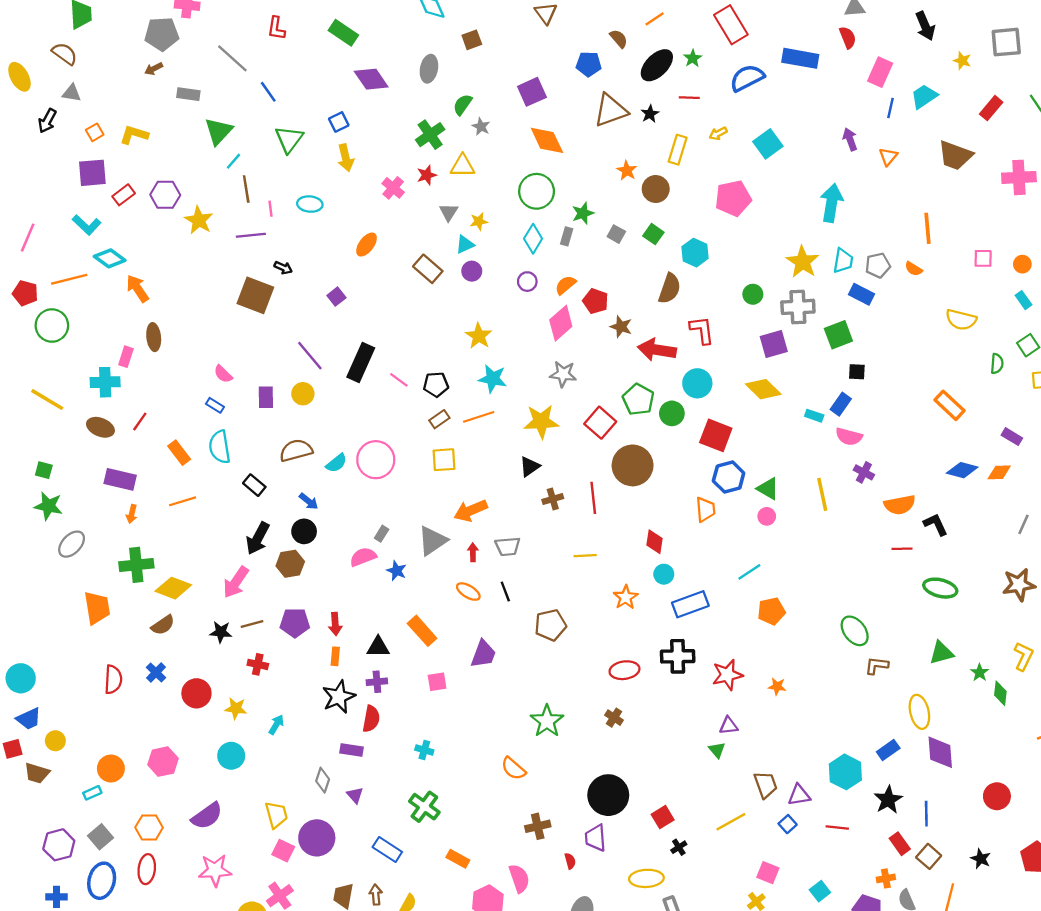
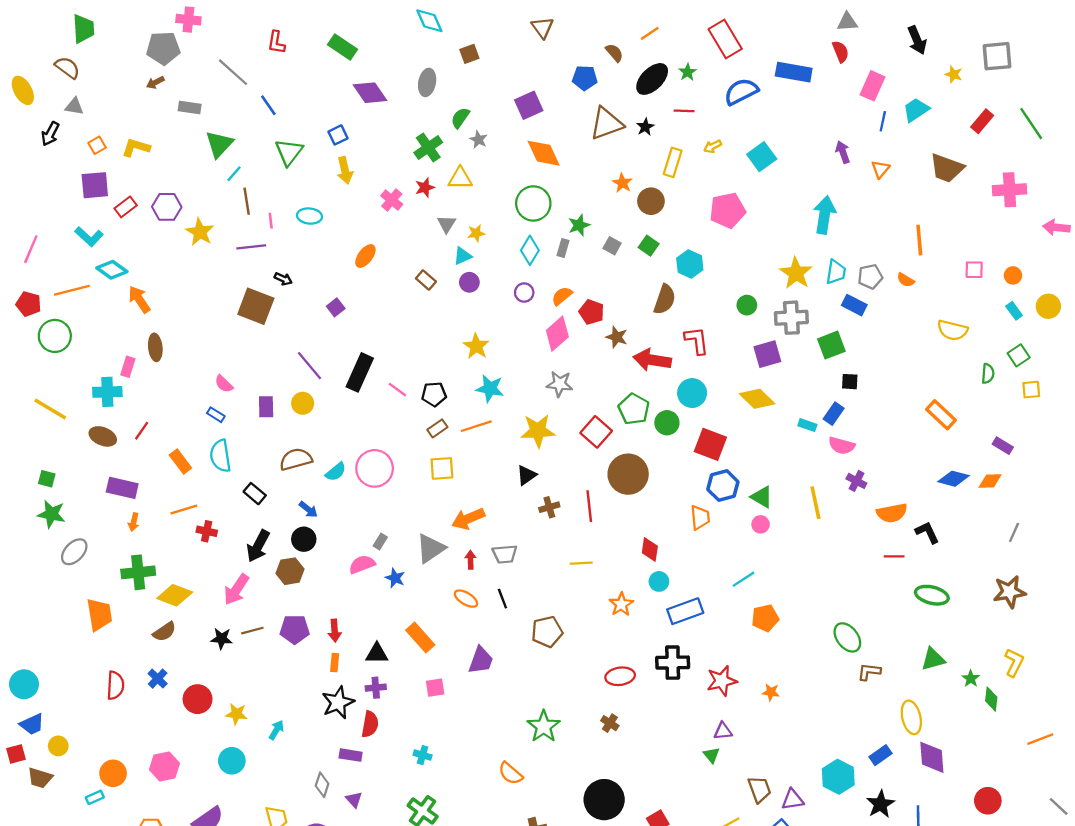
brown rectangle: (428, 269) -> (426, 280), size x0.7
red cross: (258, 664) -> (207, 531), moved

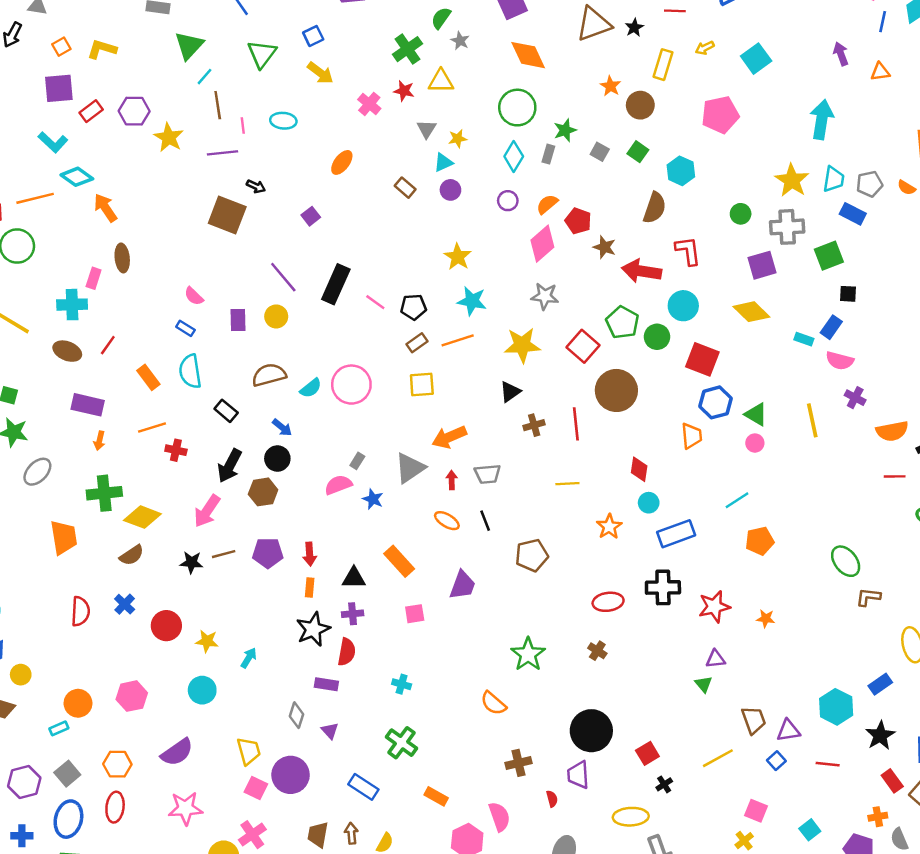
orange triangle: (880, 169) -> (880, 72), turned 42
yellow arrow: (345, 170) -> (320, 73), turned -40
red star: (425, 187) -> (404, 91), turned 30

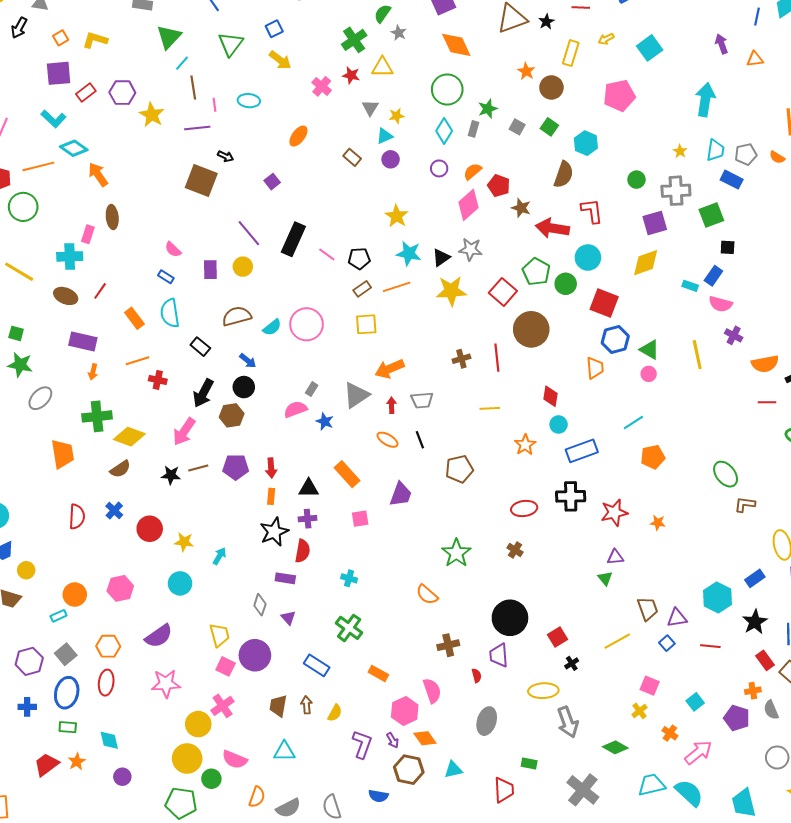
yellow star: (792, 180) -> (680, 151), size x0.5
yellow diamond: (751, 312) -> (646, 263), turned -64
black triangle: (510, 392) -> (441, 257), moved

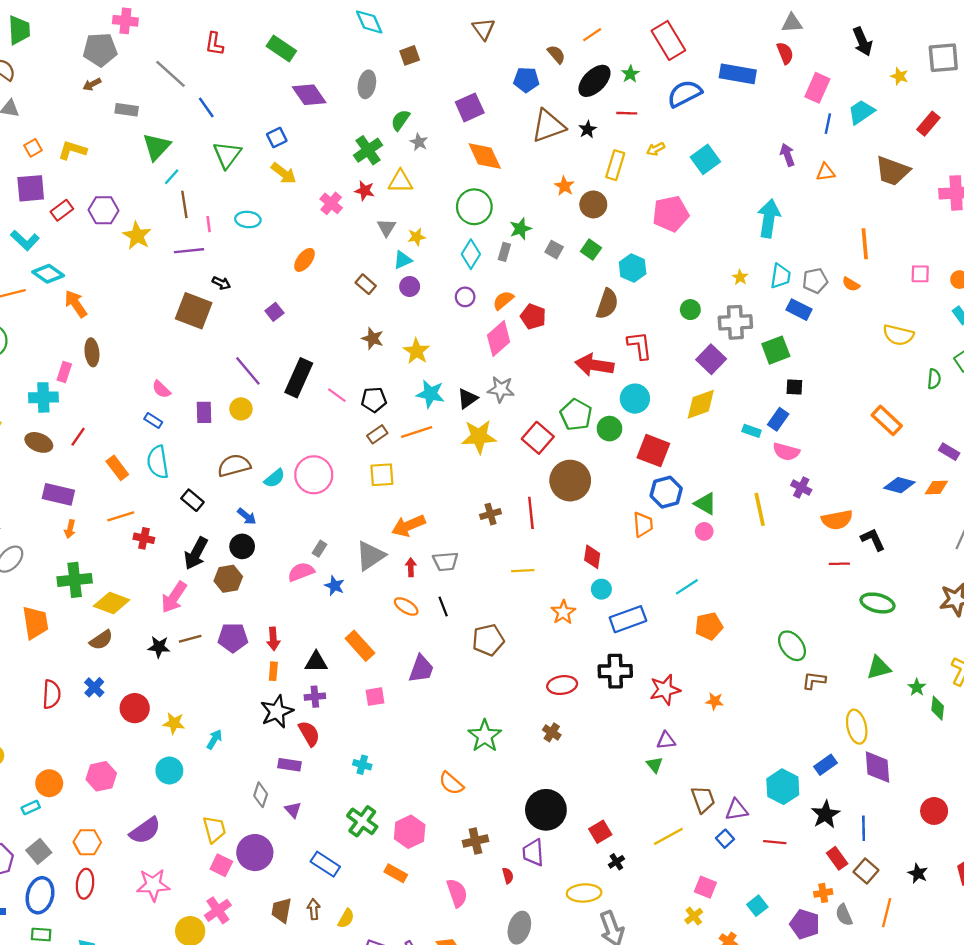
brown star: (521, 208) -> (373, 338), moved
purple square: (655, 223) -> (711, 359), turned -30
red semicircle: (302, 551) -> (309, 734), turned -40
pink hexagon: (405, 711) -> (410, 832), moved

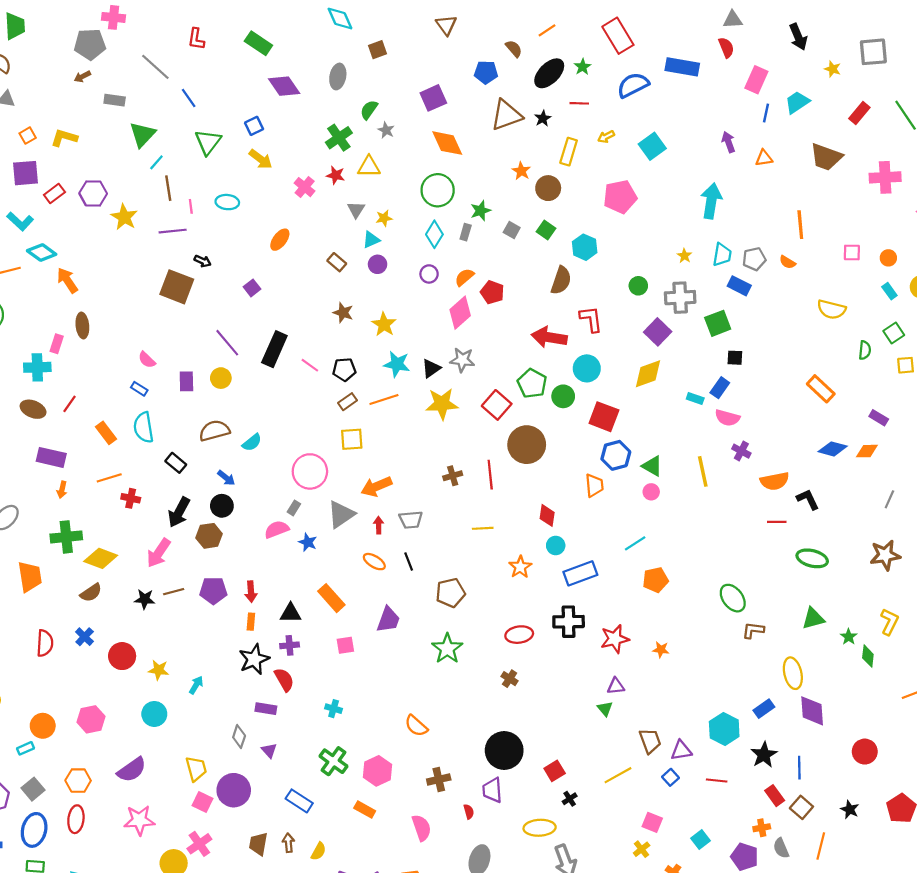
pink circle: (314, 475) -> (310, 471), moved
green star: (485, 736) -> (447, 649), moved

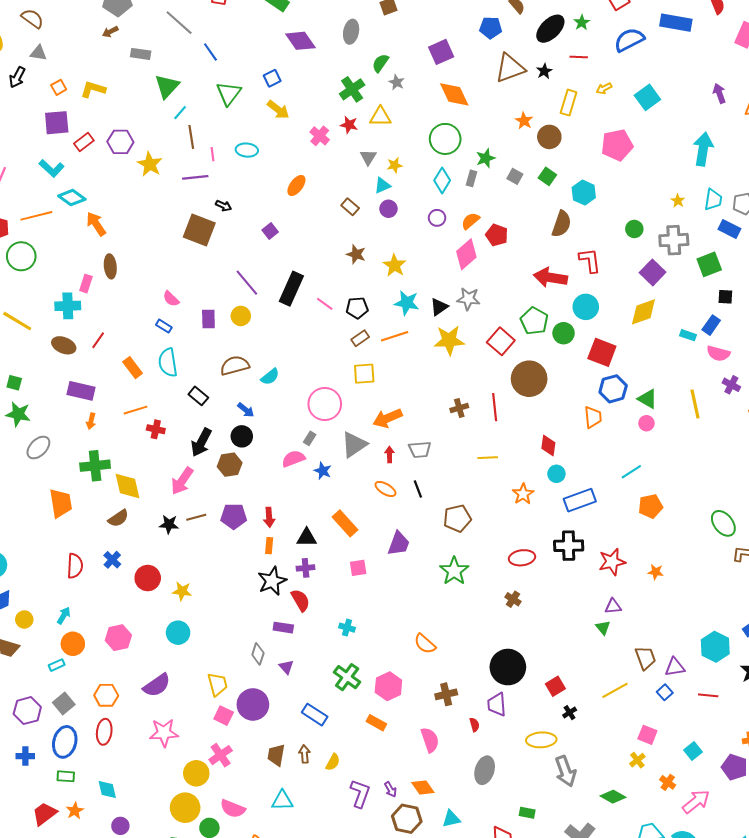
yellow diamond: (101, 558) -> (127, 486), turned 56
cyan arrow: (196, 685) -> (64, 615), moved

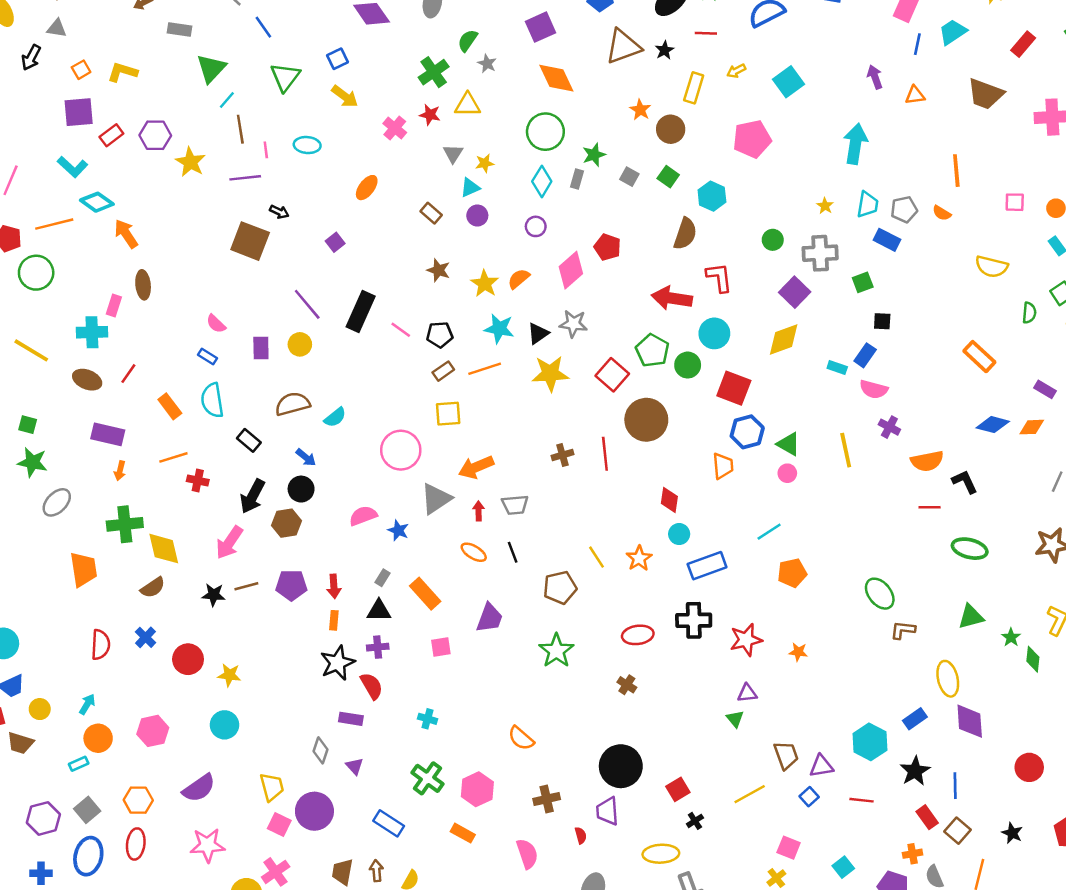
orange semicircle: (470, 221) -> (519, 279), moved
green square: (709, 264) -> (863, 282), size x0.7
gray rectangle: (310, 438) -> (383, 578), moved
yellow line: (488, 458) -> (596, 557), moved, turned 60

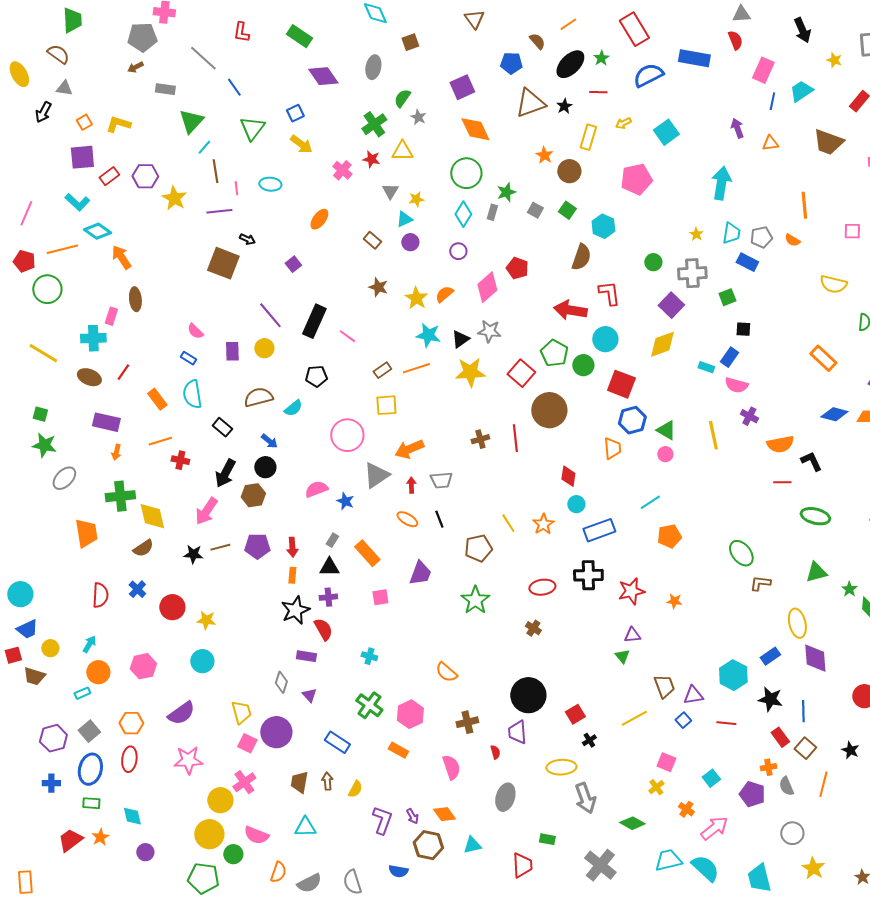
black pentagon: (440, 335) -> (316, 376), moved
black star: (915, 771) -> (770, 699), turned -30

